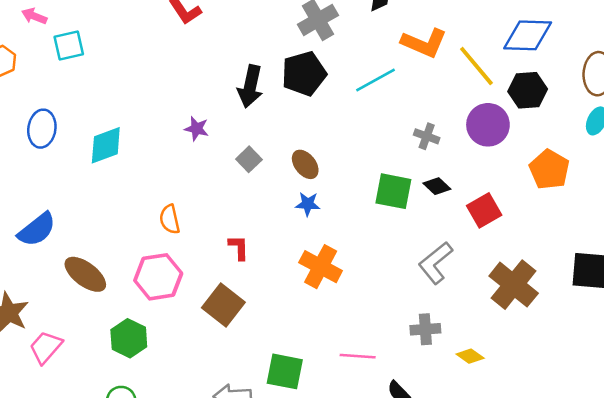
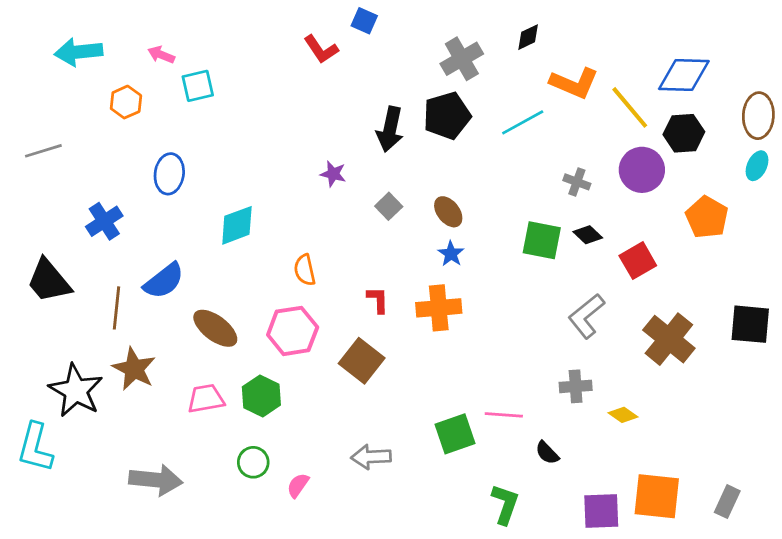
cyan diamond: (106, 145) -> (237, 225), moved
blue star: (308, 204) -> (451, 254), turned 30
orange cross: (321, 267) -> (439, 308), moved, turned -33
pink trapezoid: (46, 347) -> (206, 399), moved, turned 39
green square: (285, 371) -> (455, 434), moved, turned -30

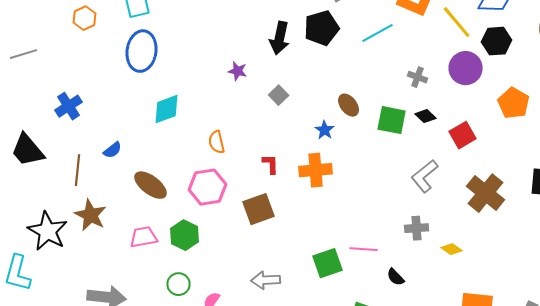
blue ellipse: (169, 174) -> (142, 51), moved, size x1.4
brown ellipse: (448, 212) -> (349, 105), moved
blue semicircle: (164, 281) -> (113, 150), size x0.6
brown square: (362, 361) -> (259, 209), turned 32

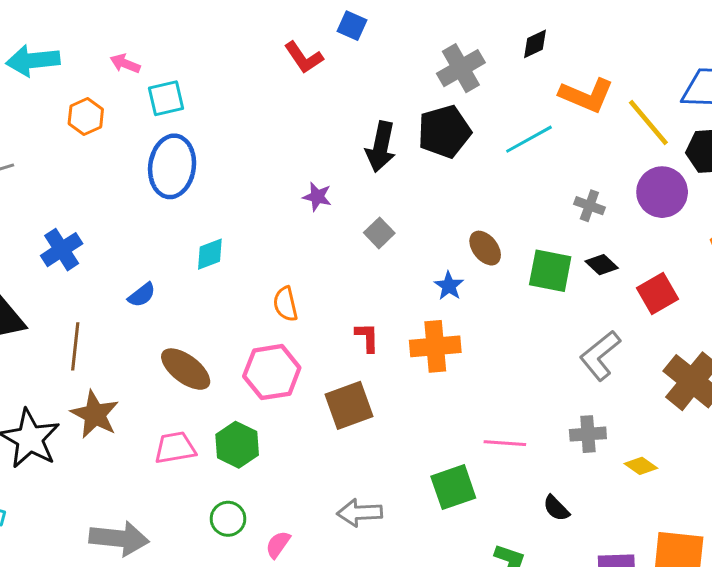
cyan diamond: (167, 109) -> (210, 254), size x0.7
blue semicircle: (113, 150) -> (142, 295), moved
pink line: (364, 249) -> (505, 443), moved

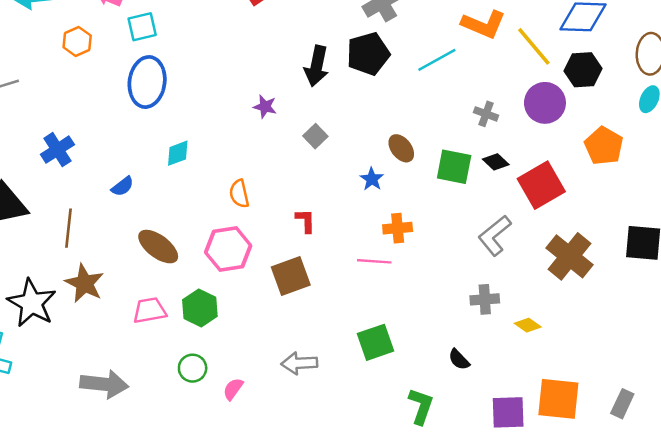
red square: (658, 293) -> (541, 185), size x1.4
orange cross: (435, 346) -> (398, 228), moved, size x0.7
pink line: (505, 443) -> (374, 261), moved

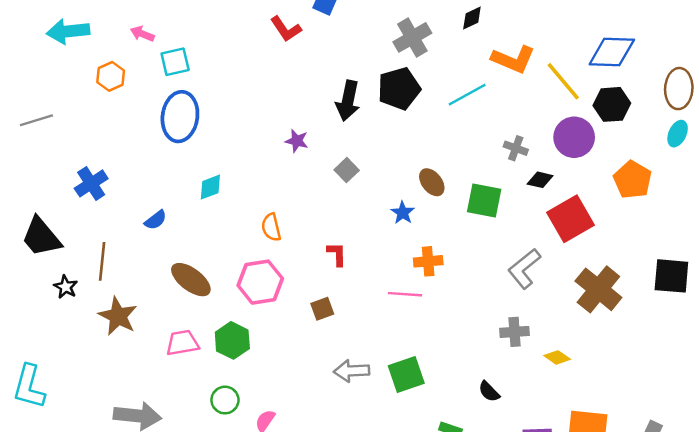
black diamond: (496, 162) -> (540, 180), moved, turned -30
brown square: (291, 276) -> (322, 309), size x0.6
black star: (32, 303) -> (66, 287), moved, size x0.5
gray arrow: (299, 363) -> (351, 371), moved

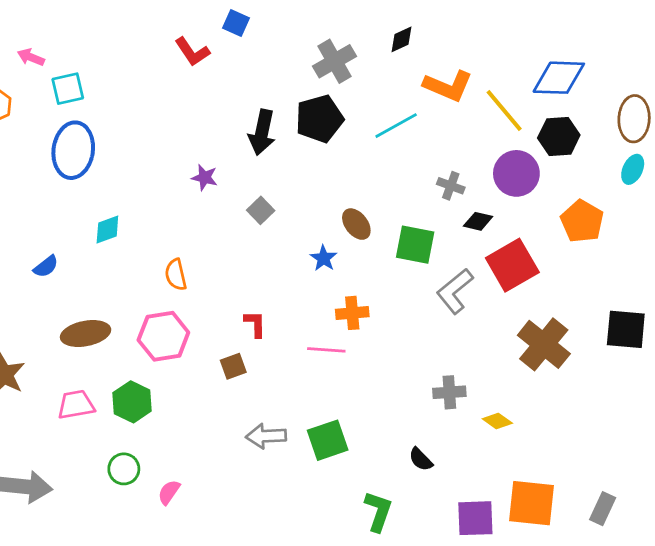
red L-shape: (337, 254) -> (255, 324), moved
gray L-shape: (524, 269) -> (455, 291), moved
brown ellipse: (191, 280) -> (86, 333), turned -48

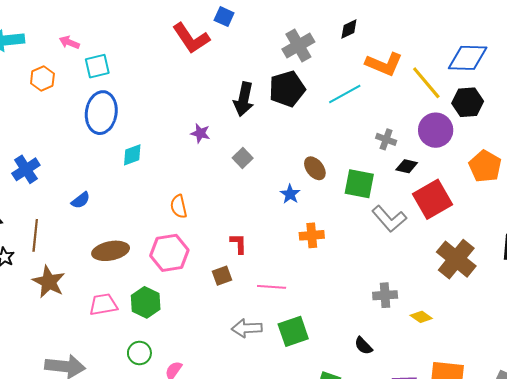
red L-shape: (192, 52) -> (191, 38), size x1.4
cyan diamond: (107, 230) -> (132, 155), moved
gray L-shape: (455, 291) -> (389, 219), turned -92
pink line: (326, 350) -> (272, 287), moved

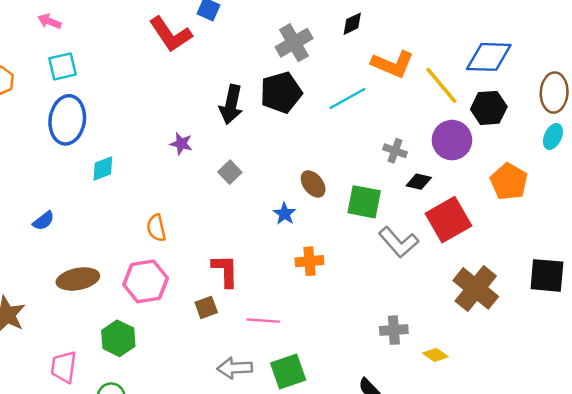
pink arrow: (69, 42) -> (49, 21), moved
red L-shape: (239, 244) -> (225, 271), size x1.4
pink trapezoid: (103, 304) -> (64, 367), moved, turned -72

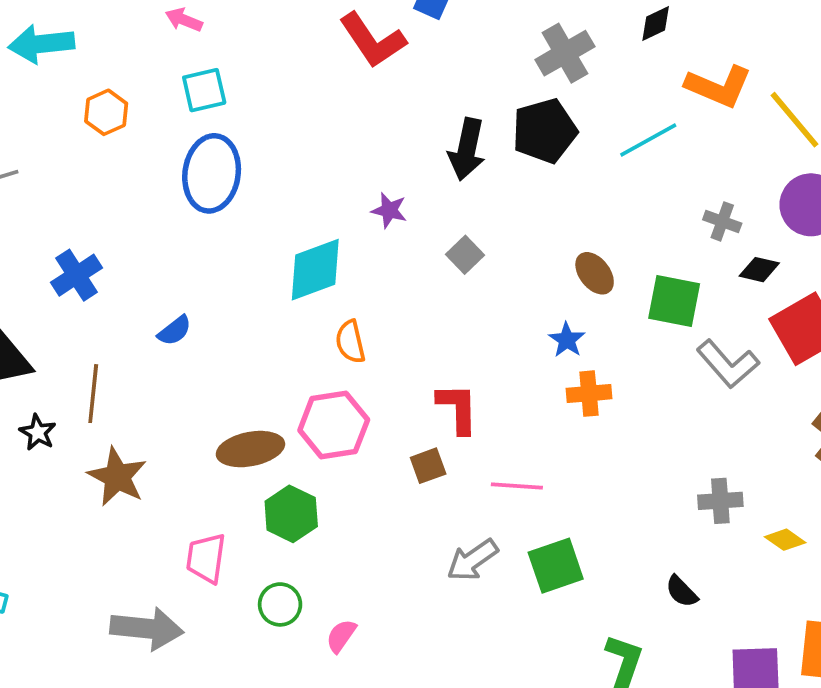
cyan diamond: (103, 169) -> (315, 270), moved, size x1.6
blue star: (285, 214) -> (567, 340), moved
brown ellipse: (78, 279) -> (250, 449), moved
gray arrow: (235, 368) -> (472, 560), turned -32

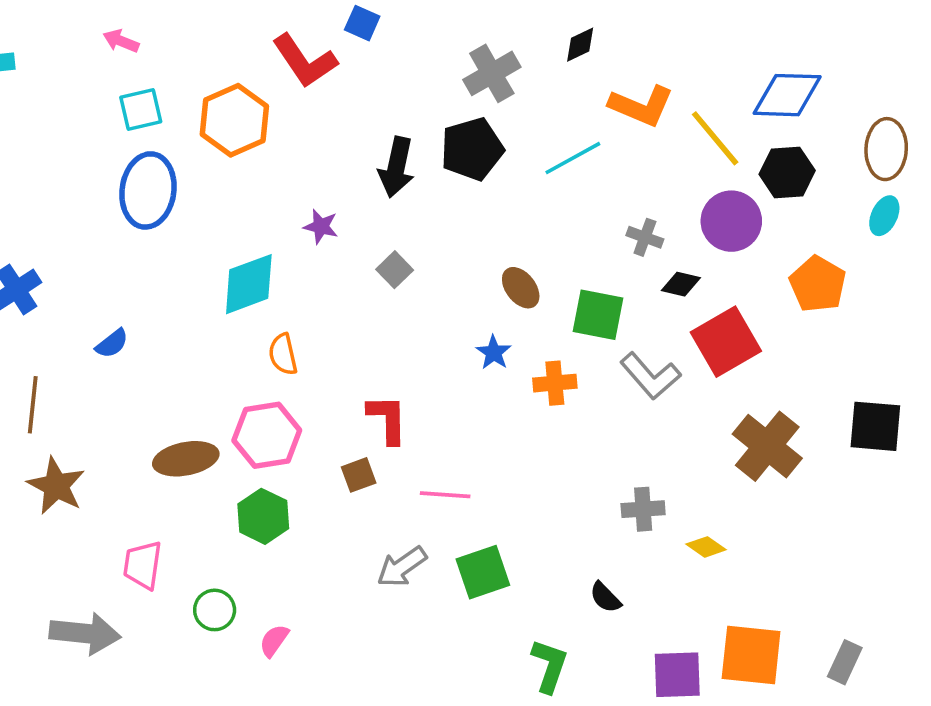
orange hexagon: (106, 112) -> (234, 120), moved, size x1.6
orange cross: (589, 394) -> (555, 383), moved
green hexagon: (291, 514) -> (263, 516), moved

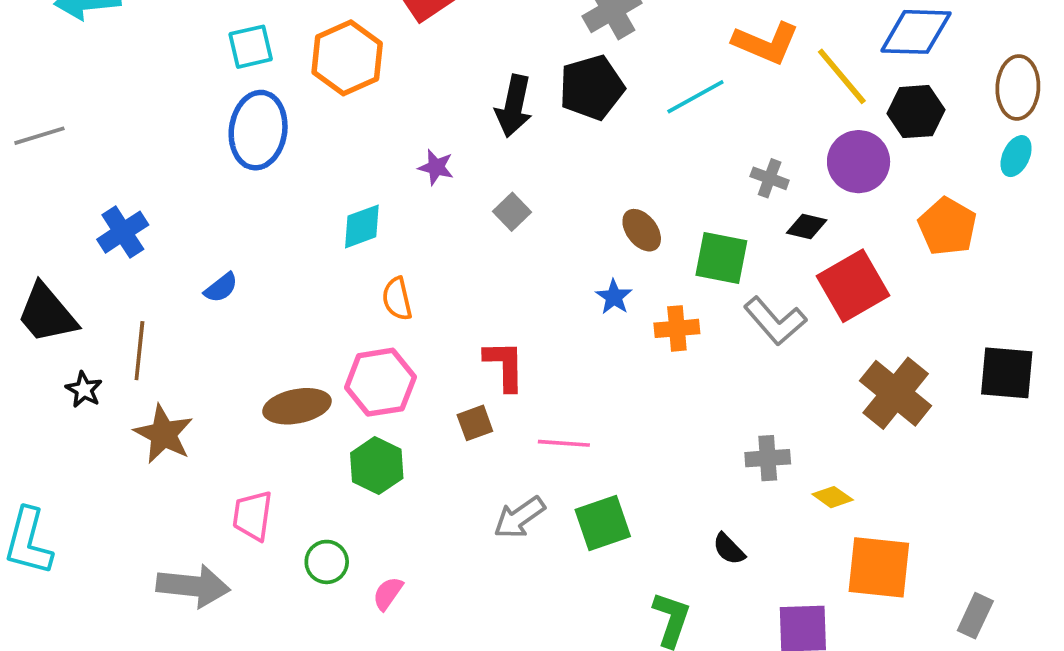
cyan diamond: (249, 284) -> (362, 226), size x0.7
orange square: (751, 655) -> (879, 567), moved

